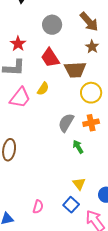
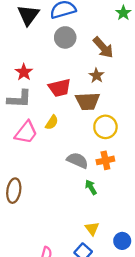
gray circle: (52, 25) -> (65, 37), moved
brown star: (92, 47) -> (96, 75), moved
red trapezoid: (50, 58) -> (60, 88), turned -70
gray semicircle: (66, 123) -> (77, 160), turned 84

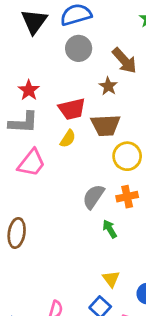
brown star: (96, 75) -> (108, 86), moved
yellow semicircle: (52, 122) -> (68, 139), moved
gray semicircle: (77, 160) -> (93, 197), turned -80

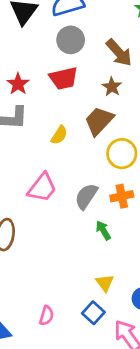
brown star: (108, 86) -> (112, 87), moved
red trapezoid: (72, 109) -> (64, 78), moved
brown trapezoid: (106, 125) -> (99, 121), turned 136
pink trapezoid: (31, 163) -> (42, 188), moved

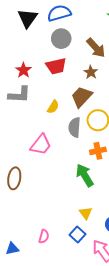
gray semicircle: (86, 196) -> (74, 127), moved, turned -30
green arrow: (103, 230) -> (85, 175), size x1.6

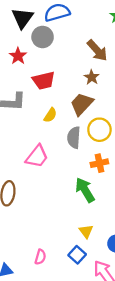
gray circle: (61, 39) -> (43, 37), moved
red trapezoid: (56, 66) -> (44, 81), moved
red star: (23, 70) -> (18, 56), moved

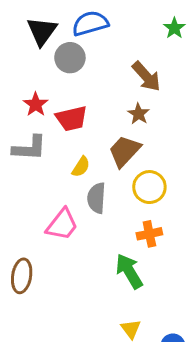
red star: (18, 56) -> (36, 104), moved
gray semicircle: (74, 137) -> (96, 198), moved

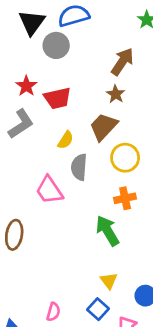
brown arrow: (146, 76) -> (122, 62), turned -104
gray L-shape: (29, 148) -> (21, 124), turned -36
pink trapezoid: (62, 224) -> (49, 190), turned 108

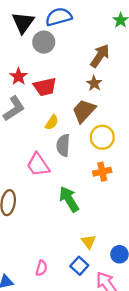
green arrow: (107, 231) -> (69, 199), moved

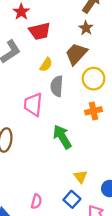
red star: (18, 76) -> (21, 12), moved
pink trapezoid: (38, 165) -> (33, 104), turned 40

